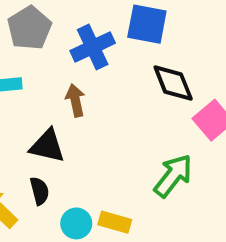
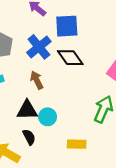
black diamond: (173, 83) -> (70, 58), moved
cyan circle: (76, 223) -> (48, 117), moved

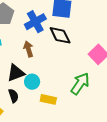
black triangle: (27, 110) -> (16, 73), turned -30
yellow rectangle: (77, 144) -> (48, 99), moved

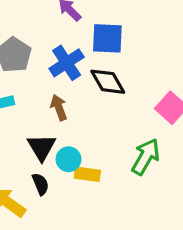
black triangle: (16, 73) -> (42, 147), turned -36
yellow rectangle: (48, 99) -> (87, 174), moved

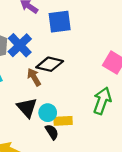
blue cross: (67, 63) -> (20, 45), moved
black diamond: (108, 82) -> (50, 64), moved, turned -36
black semicircle: (40, 184) -> (52, 132), moved

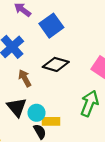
blue square: (60, 22) -> (51, 26), turned -30
black diamond: (50, 64) -> (56, 64), moved

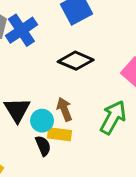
brown arrow: (25, 78) -> (64, 109), moved

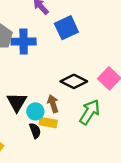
blue cross: (21, 30) -> (24, 42), turned 30
black diamond: (76, 61) -> (74, 81), moved

